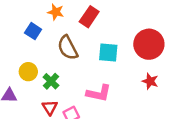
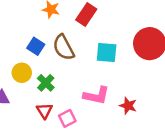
blue square: (33, 31) -> (36, 46), moved
red star: (150, 81) -> (128, 106), moved

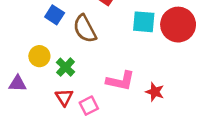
blue square: (36, 46) -> (55, 15), moved
cyan square: (107, 52) -> (144, 22), moved

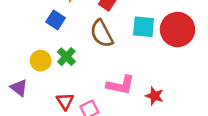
brown semicircle: (85, 29) -> (102, 34), moved
green cross: (66, 67) -> (66, 57), moved
purple triangle: (17, 84) -> (19, 88), turned 36

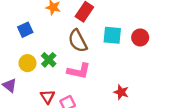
blue square: (56, 20) -> (25, 30), moved, turned 32
red circle: (177, 29) -> (140, 37), size x0.6
pink L-shape: (121, 85) -> (79, 71), moved

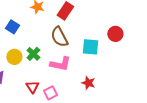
blue square: (25, 30) -> (12, 27), turned -32
cyan square: (112, 35) -> (90, 47), moved
red star: (121, 92) -> (88, 83), moved

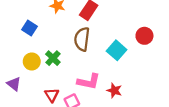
brown semicircle: (59, 37) -> (82, 39), turned 35
cyan square: (90, 47) -> (117, 50), turned 36
pink L-shape: (60, 64) -> (89, 82), moved

